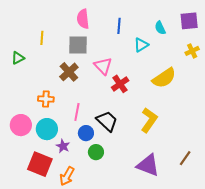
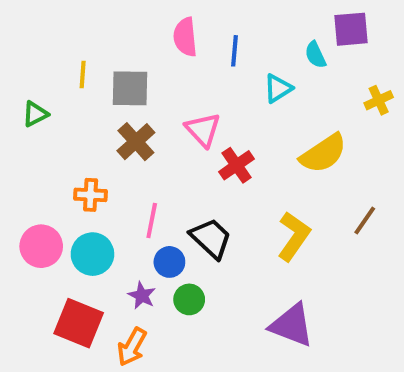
pink semicircle: (83, 19) -> (185, 37), moved
purple square: (189, 21) -> (351, 29), moved
gray square: (78, 45) -> (130, 88), moved
purple star: (63, 146) -> (142, 296), moved
brown line: (185, 158) -> (365, 221), moved

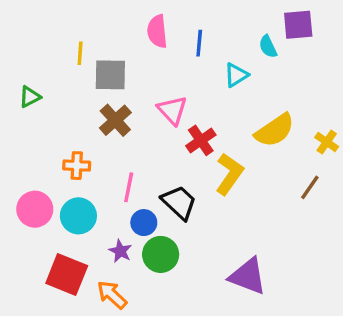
yellow line: (83, 75) -> (80, 53), moved
yellow cross: (379, 100) -> (327, 142), moved, turned -30
yellow L-shape: (294, 236) -> (229, 174), moved
green circle: (189, 299) -> (161, 254), size x1.4
orange arrow: (132, 347) -> (112, 295), turned 104

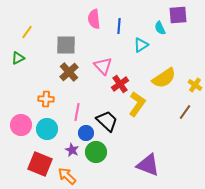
yellow line: (80, 53) -> (27, 32), moved, turned 32

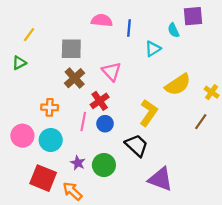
pink semicircle: (94, 19) -> (102, 20), turned 102
red cross: (120, 84) -> (100, 101), moved
black trapezoid: (107, 121) -> (137, 145), moved
blue circle: (86, 133) -> (105, 124), moved

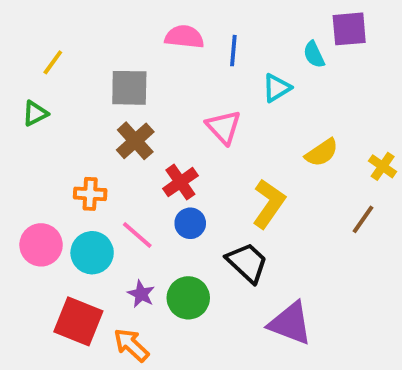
pink triangle: (112, 72) -> (224, 127), moved
yellow semicircle: (178, 85) -> (322, 153), size x0.7
pink line: (83, 122) -> (137, 235), moved, turned -60

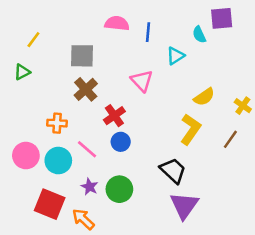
yellow L-shape: (269, 204) -> (190, 129), moved
black trapezoid: (247, 263) -> (173, 170), moved
purple triangle: (290, 323) -> (184, 205), turned 44

